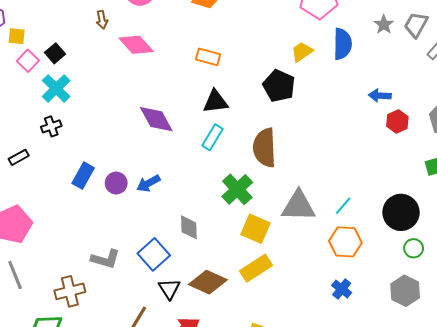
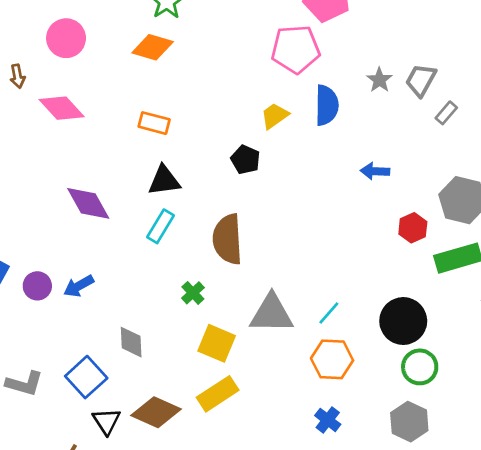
black pentagon: (279, 86) -> (245, 160), size x0.7
red hexagon: (397, 121) -> (413, 228), moved
green cross: (237, 189) -> (193, 293), size x0.6
green circle: (414, 248) -> (420, 367), size x1.4

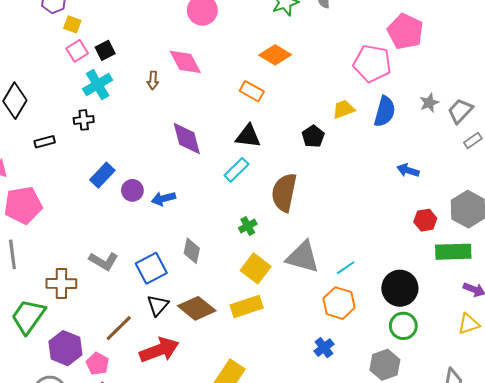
orange diamond: (153, 47) -> (275, 55), moved
brown arrow: (18, 76) -> (153, 80), moved

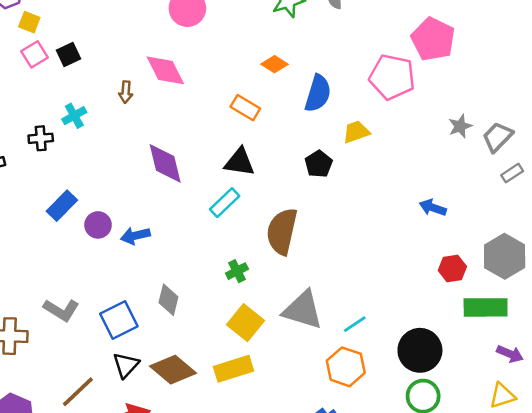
orange diamond: (275, 55) -> (275, 64), size x0.7
cyan cross: (98, 85) -> (74, 116), moved, size x0.7
blue semicircle: (385, 111) -> (318, 93), moved

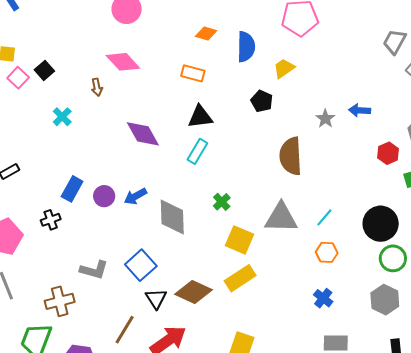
gray star: (460, 126) -> (325, 119), moved
black cross: (41, 138) -> (51, 220), moved
brown semicircle: (282, 231) -> (291, 156), moved
gray diamond: (168, 300) -> (172, 217), moved, size x1.5
orange hexagon: (346, 367) -> (327, 252), size x0.7

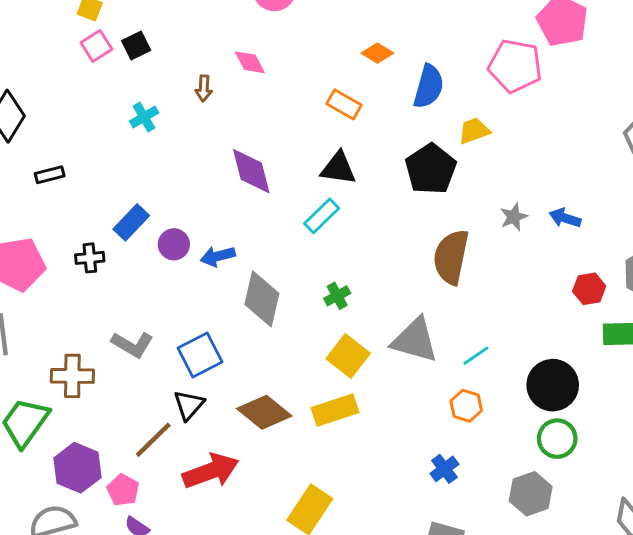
pink diamond: (123, 62) -> (250, 62), size x0.7
black pentagon: (262, 101) -> (431, 169), size x1.6
black triangle: (156, 299) -> (189, 405), moved

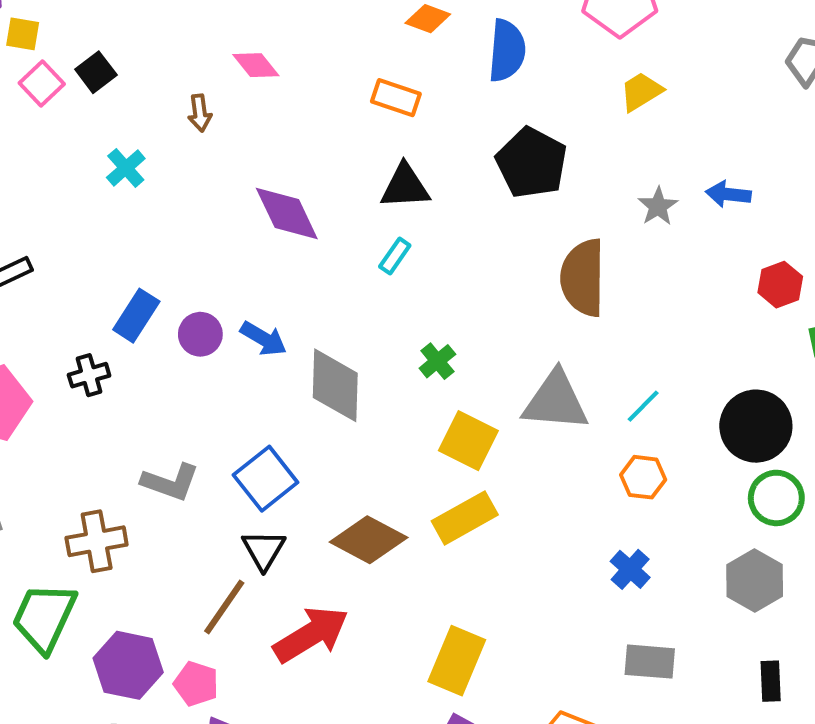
yellow trapezoid: (474, 131) -> (641, 92), moved
cyan rectangle: (322, 216) -> (395, 256), size x0.7
blue arrow: (218, 256) -> (264, 339), turned -124

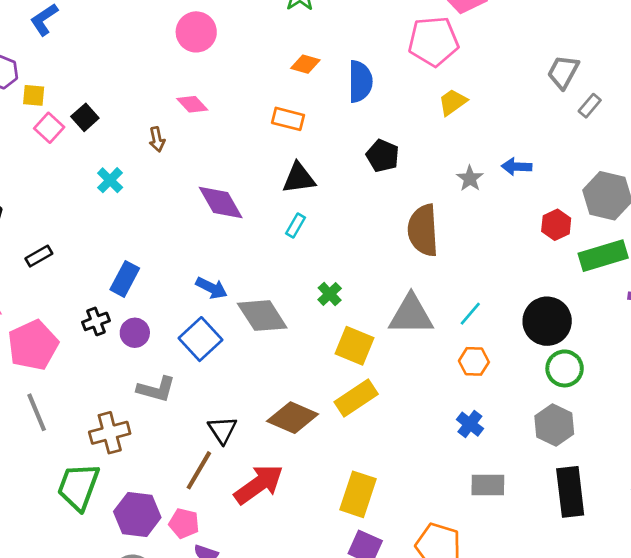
black pentagon: (532, 163) -> (383, 156), size x0.7
purple circle: (200, 334) -> (135, 333), moved
gray diamond: (335, 385) -> (262, 316), turned -30
blue square: (266, 479) -> (200, 339), moved
black rectangle: (771, 681) -> (570, 492), size x1.8

